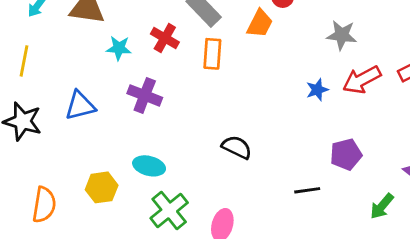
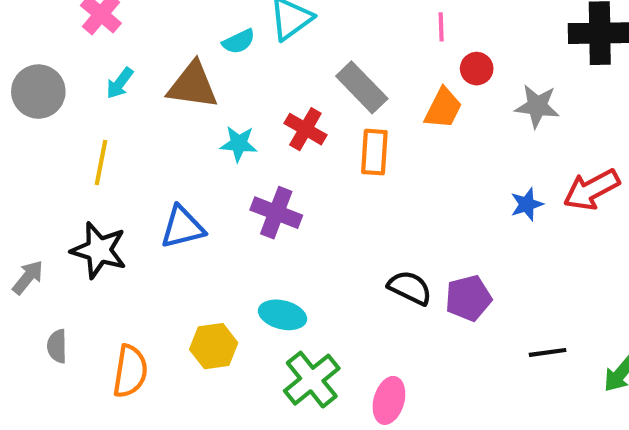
gray star: (342, 35) -> (537, 106), moved
purple pentagon: (346, 154) -> (468, 298), moved
black line: (307, 190) -> (548, 352), moved

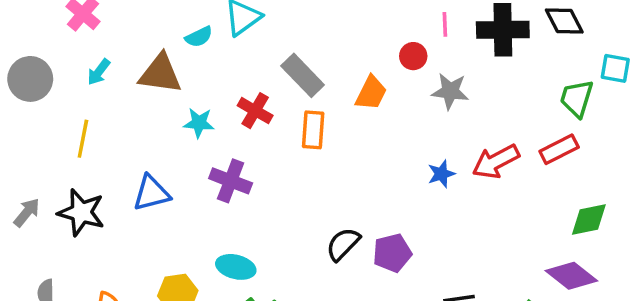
pink line: (441, 27) -> (445, 24), moved
red circle: (477, 69) -> (413, 56), moved
gray arrow: (28, 277) -> (27, 212), moved
black semicircle: (410, 288) -> (343, 244), turned -72

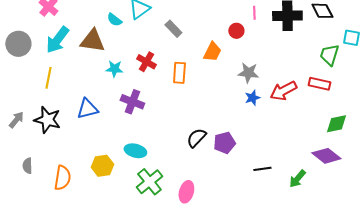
cyan semicircle: (199, 37) -> (114, 20), turned 63
cyan arrow: (99, 72) -> (57, 40), size x1.8
gray rectangle: (303, 75) -> (173, 29), moved, size x0.7
gray star: (450, 91) -> (248, 73), moved
red rectangle: (559, 149) -> (319, 84), turned 40

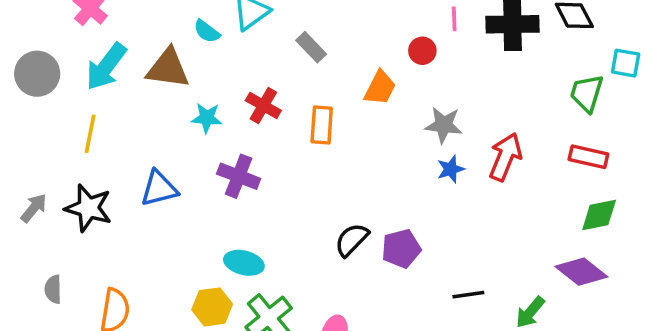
red rectangle: (319, 84) -> (588, 157), moved
red arrow: (283, 91) -> (505, 157), turned 140
yellow hexagon: (102, 166) -> (212, 307), moved

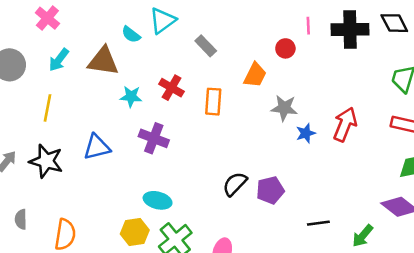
cyan arrow: (106, 67) -> (59, 60), size x0.7
gray star: (444, 125) -> (284, 108), moved

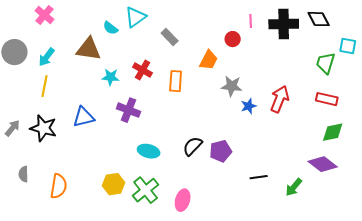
cyan arrow: (59, 60) -> (46, 57), moved
cyan ellipse: (158, 200) -> (149, 151), moved

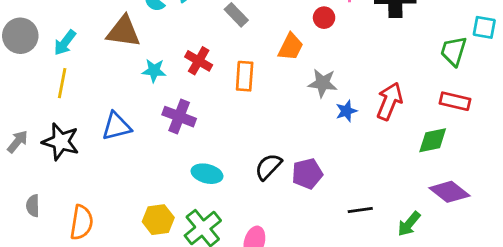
green diamond: (333, 132) -> (433, 140), moved

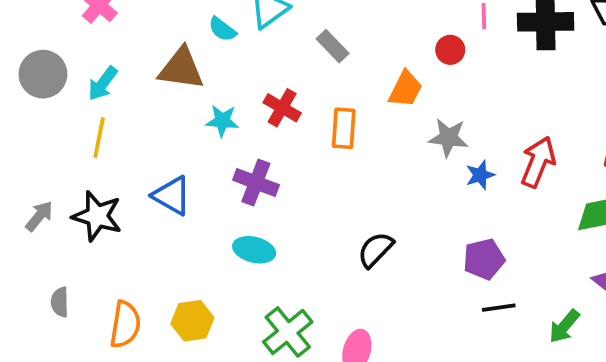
blue triangle: (116, 126) -> (172, 196), turned 44
cyan ellipse: (207, 174) -> (254, 250), moved
purple pentagon: (307, 174) -> (484, 259), moved
yellow hexagon: (158, 220) -> (192, 321), moved

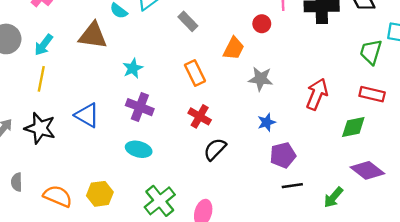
red cross: (282, 108) -> (200, 116), moved
cyan star: (222, 121) -> (133, 68), moved, turned -30
orange rectangle: (344, 128) -> (195, 73), turned -30
blue star: (480, 175) -> (266, 122), moved
orange semicircle: (125, 324) -> (58, 196), turned -76

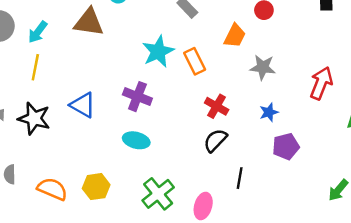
cyan star: (133, 68) -> (158, 52), moved, size x1.5
red cross: (200, 116) -> (217, 106), moved
black line: (292, 186) -> (240, 178), moved, turned -72

